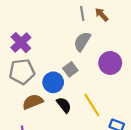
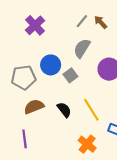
gray line: (82, 13) -> (82, 21), turned 48
purple cross: (21, 43) -> (35, 25), moved
blue circle: (53, 82) -> (51, 65), moved

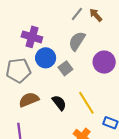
purple cross: (35, 25) -> (32, 37), moved, turned -30

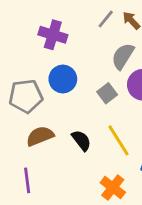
purple cross: (32, 37) -> (53, 35), moved
gray semicircle: (77, 41) -> (123, 56), moved
gray square: (65, 68) -> (107, 93), moved

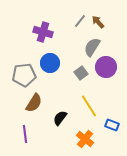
brown semicircle: (40, 136) -> (34, 103), turned 144
black semicircle: (81, 140) -> (60, 118), moved, turned -105

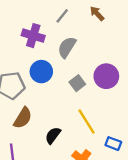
gray line: (80, 21) -> (62, 16), moved
brown arrow: (98, 22) -> (97, 14), moved
gray semicircle: (92, 47) -> (67, 47), moved

